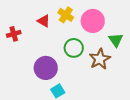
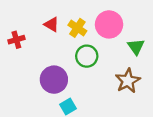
yellow cross: (66, 15) -> (77, 28), moved
brown star: (100, 59) -> (128, 81), moved

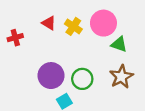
green triangle: (136, 47) -> (119, 44), moved, turned -36
green circle: (87, 56) -> (82, 79), moved

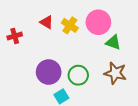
brown star: (121, 77) -> (115, 73), turned -30

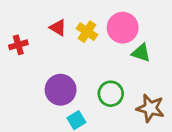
brown star: (115, 73) -> (150, 108), moved
green circle: (78, 75) -> (111, 94), moved

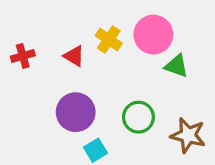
red triangle: (58, 28) -> (74, 56), moved

